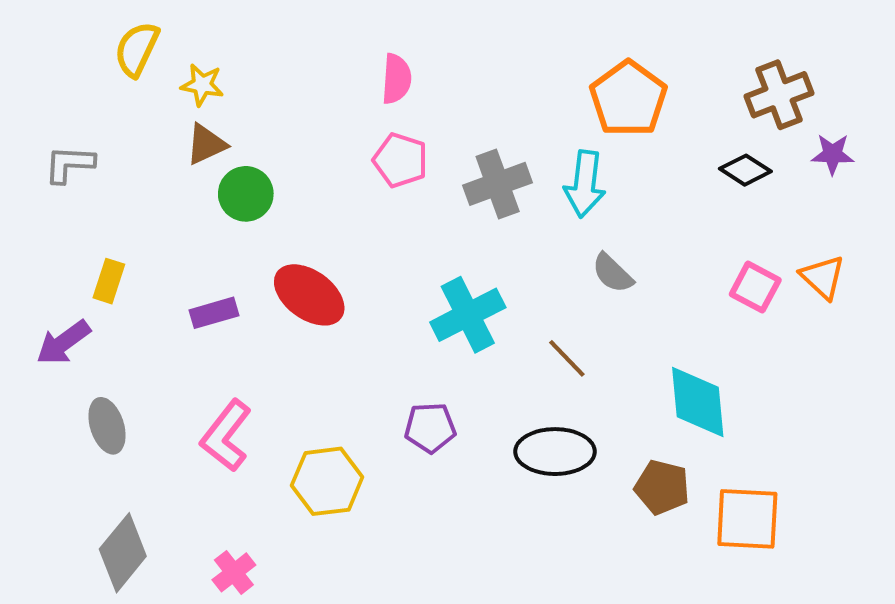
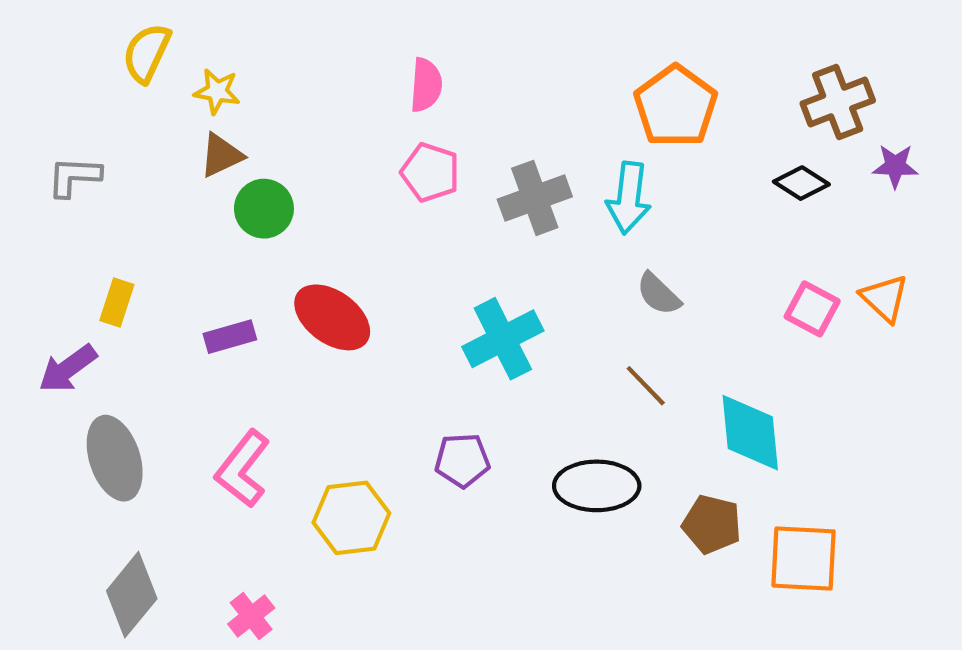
brown line: (567, 358) -> (646, 386), moved
gray ellipse: (107, 426) -> (115, 458), size x1.4

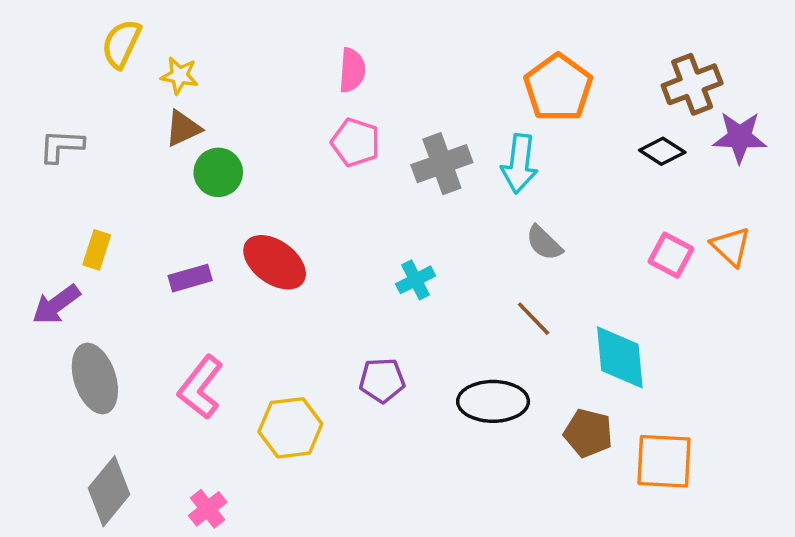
purple star: (895, 166) -> (740, 137), size x1.4
cyan cross: (503, 339) -> (416, 280), size x0.6

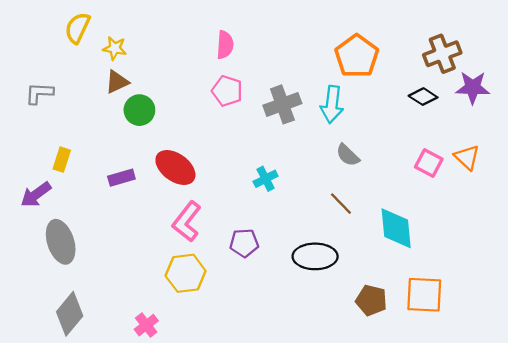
pink L-shape: (201, 387) -> (187, 222), moved
brown pentagon: (588, 433) -> (371, 300), moved
pink cross: (208, 509) -> (146, 325), moved

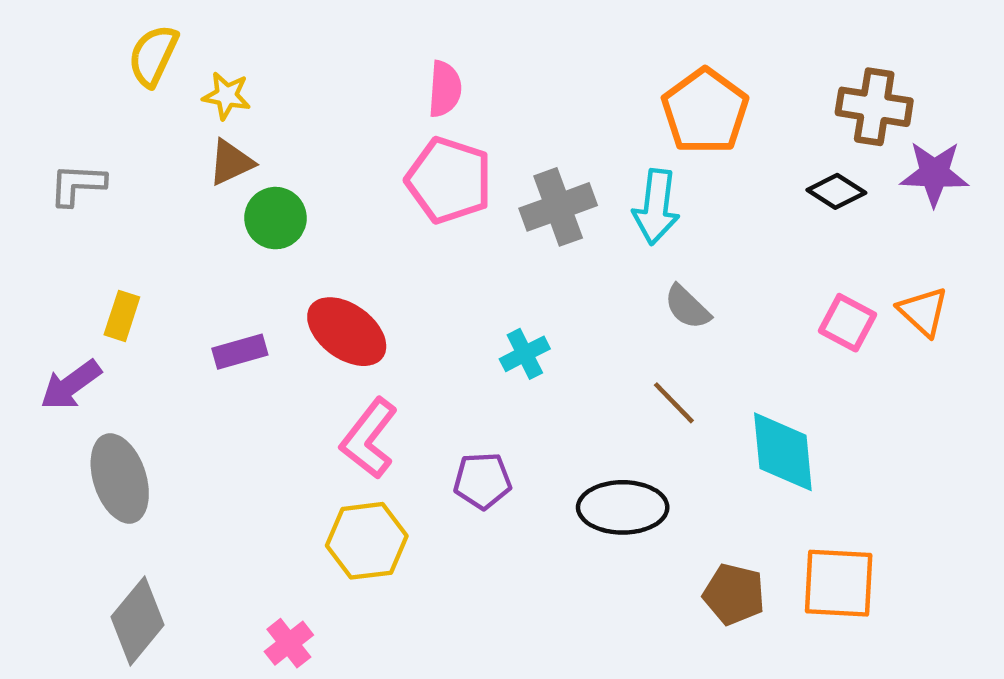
brown cross: (442, 54) -> (874, 107), turned 30
pink pentagon: (227, 91) -> (449, 180), size x1.4

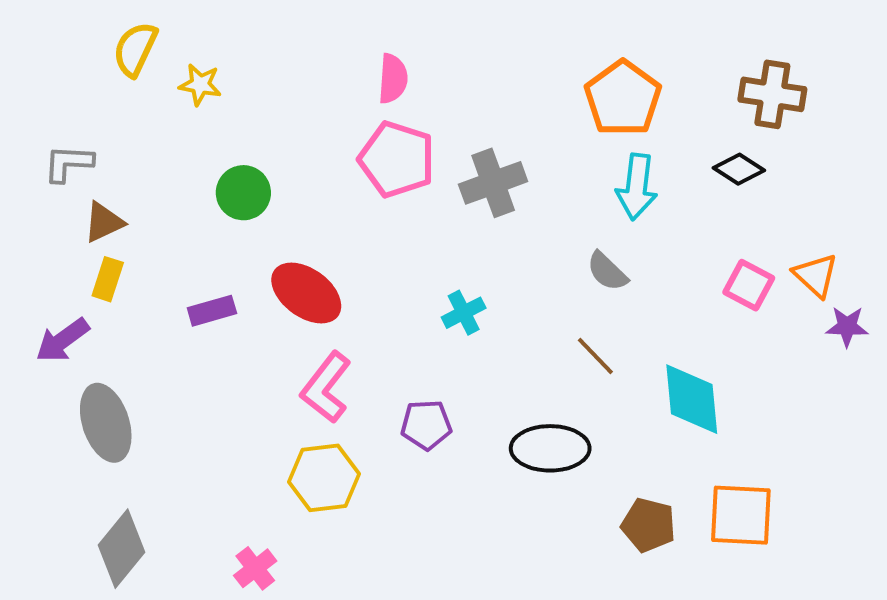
brown triangle: (231, 162) -> (104, 222), moved
purple star: (934, 174) -> (847, 326), moved, size x0.7
cyan arrow: (656, 207) -> (637, 187), moved

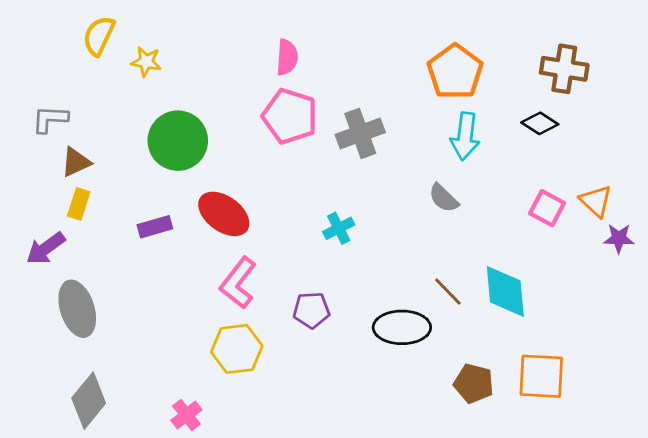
green circle: (243, 193) -> (178, 141), size x1.5
brown line: (595, 356) -> (448, 291), moved

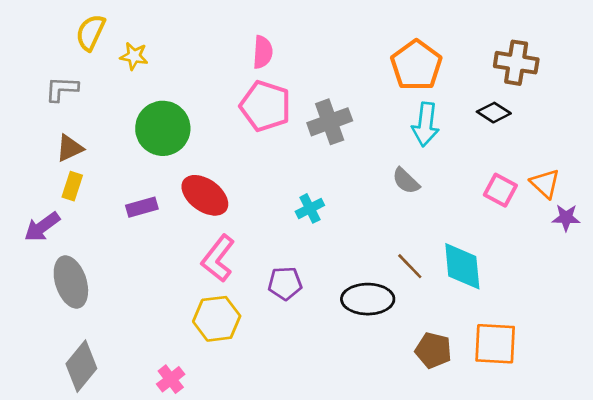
gray L-shape: (50, 119) -> (62, 89), moved

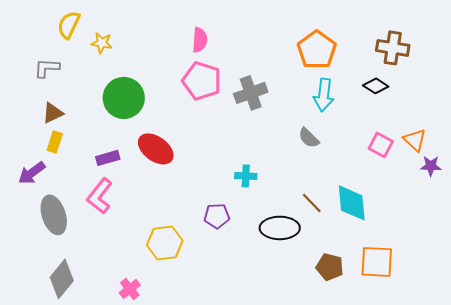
cyan cross: (310, 208) -> (246, 176), moved, turned 30
pink L-shape: (218, 258) -> (100, 196), moved

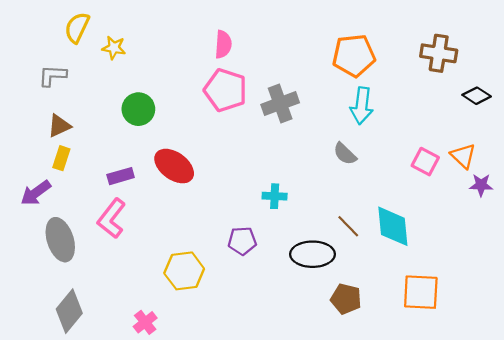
orange pentagon: (317, 50) -> (354, 56), turned 30
black diamond: (376, 86) -> (477, 96), moved
green circle: (124, 98) -> (138, 109), size x0.7
brown pentagon: (330, 267) -> (346, 299), moved

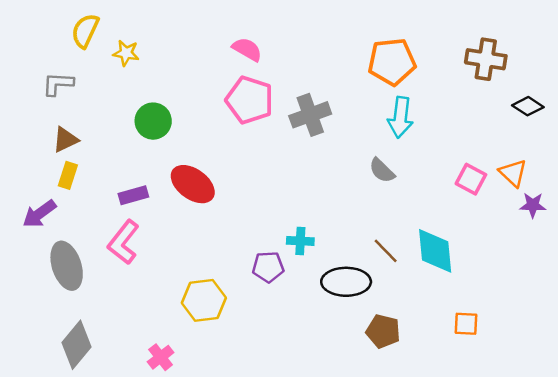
pink semicircle: (223, 44) -> (247, 49), turned -64
cyan cross: (275, 196) -> (300, 241), moved
orange square: (421, 292) -> (466, 324), size x0.6

